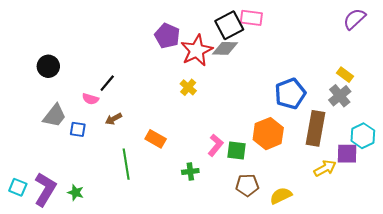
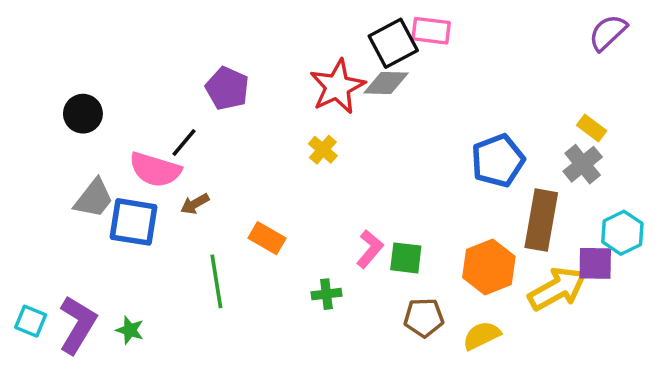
purple pentagon: (167, 36) -> (227, 88), moved
pink semicircle: (90, 99) -> (155, 170), size x1.8
blue square: (78, 129) -> (133, 222), size x1.8
orange hexagon: (268, 134) -> (489, 267), moved
yellow arrow: (325, 168) -> (557, 289), size x1.5

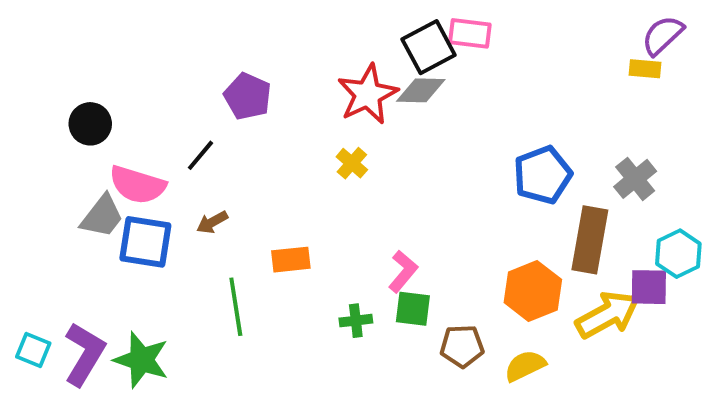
yellow rectangle: (592, 128) -> (645, 69), moved, turned -32
pink semicircle: (155, 170) -> (137, 185), moved
orange rectangle: (267, 238) -> (291, 260), turned -36
green square: (406, 258) -> (413, 309), moved
green star: (130, 330) -> (141, 360), size x1.8

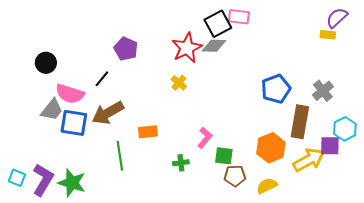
brown arrow: (212, 222) -> (108, 113), size x2.0
green square: (413, 309) -> (224, 156), moved

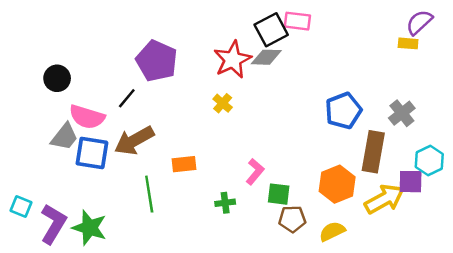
purple pentagon: (126, 49) -> (157, 61), size x1.4
cyan square: (17, 178) -> (21, 207), moved

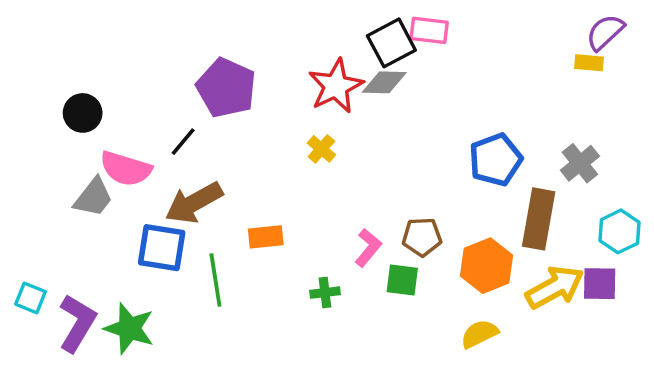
blue square: (92, 153) -> (162, 248), moved
purple square: (411, 182) -> (600, 284), moved
brown pentagon: (292, 219) -> (422, 237), moved

